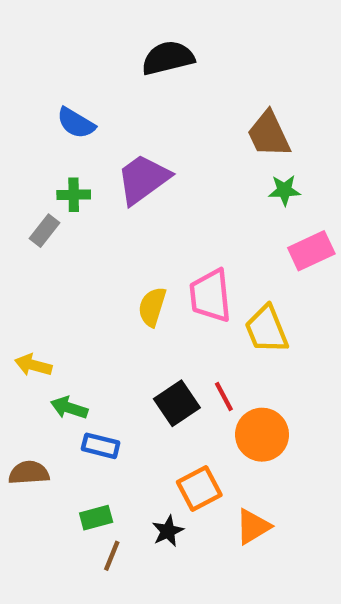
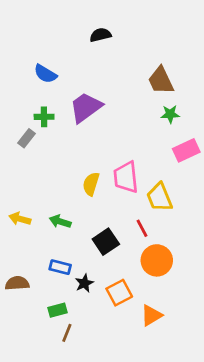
black semicircle: (168, 58) -> (100, 35), size x0.7
red line: (224, 397) -> (142, 228), moved
green arrow: (69, 408) -> (60, 221), moved
black star: (168, 531) -> (84, 283), moved

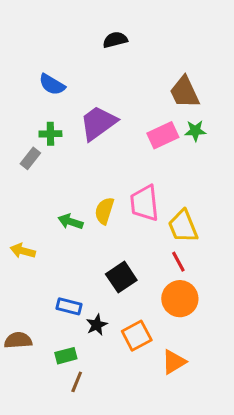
pink rectangle: (186, 150) -> (163, 135), moved
green arrow: (60, 221) -> (70, 222), moved
red line: (142, 228) -> (178, 262), moved
brown semicircle: (17, 283) -> (18, 340), moved

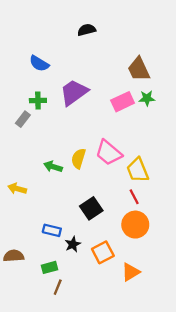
pink trapezoid: (144, 203) -> (109, 153), turned -44

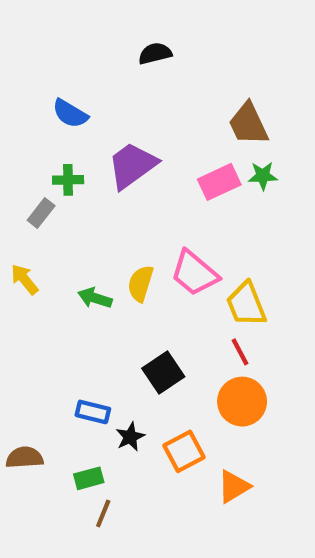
yellow arrow: (17, 189) -> (24, 279), moved, turned 36

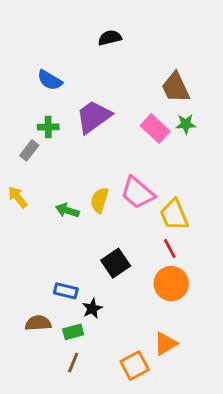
pink rectangle: (219, 182) -> (155, 128), turned 68
orange square: (184, 451) -> (135, 366), moved
brown semicircle: (24, 458) -> (38, 323), moved
green rectangle: (89, 478) -> (73, 332), moved

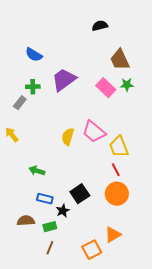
black semicircle: (110, 38) -> (100, 26), moved
green arrow: (67, 210) -> (37, 171), moved
black square: (116, 263) -> (80, 194), moved

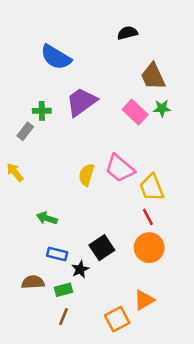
blue semicircle: (34, 55) -> (56, 57), moved, size x1.4

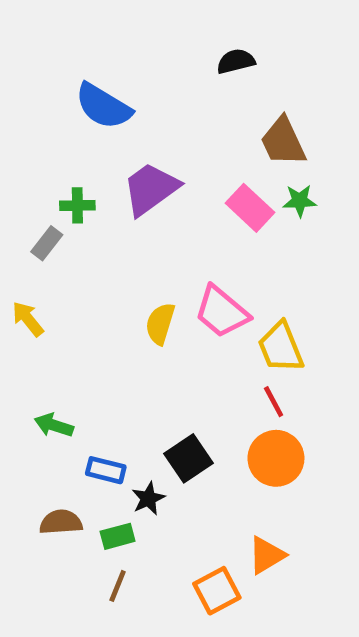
green arrow: (47, 218) -> (54, 425), moved

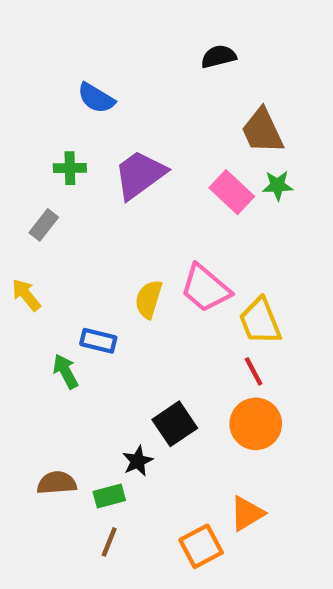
blue semicircle: (103, 106) -> (96, 98), size x0.7
green cross: (77, 205) -> (70, 168), moved
green arrow: (54, 425) -> (66, 371), moved, turned 44
blue rectangle: (106, 470) -> (98, 341), moved

